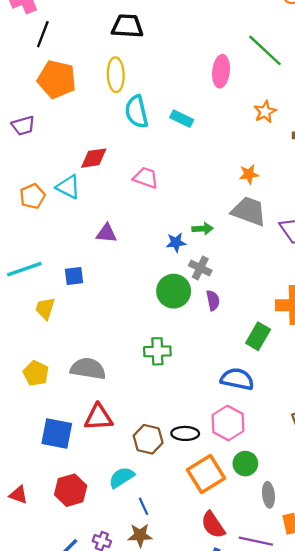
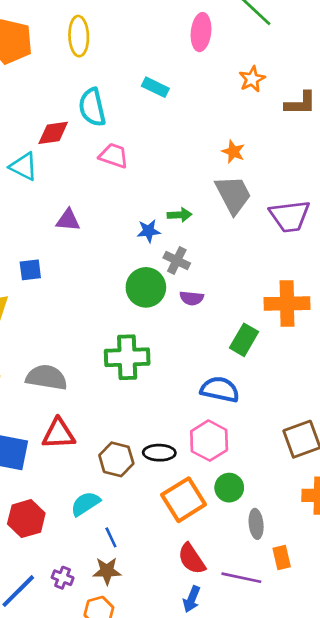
cyan semicircle: (137, 112) -> (92, 107), moved
orange star: (249, 174) -> (233, 152), turned 30
gray trapezoid: (249, 211) -> (233, 195), turned 42
purple semicircle: (213, 300) -> (192, 298), turned 108
green cross: (157, 351) -> (127, 357), size x1.4

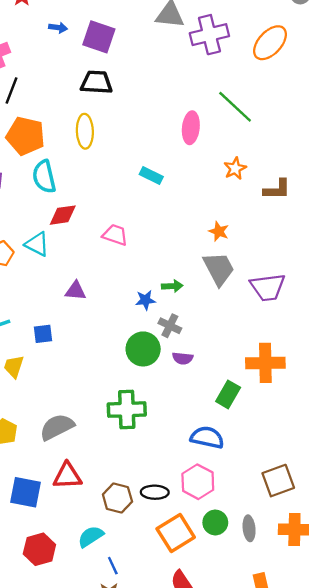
cyan semicircle: (92, 107) -> (44, 177), moved
gray semicircle: (46, 377) -> (57, 427), turned -36
gray ellipse: (256, 524) -> (249, 528), moved

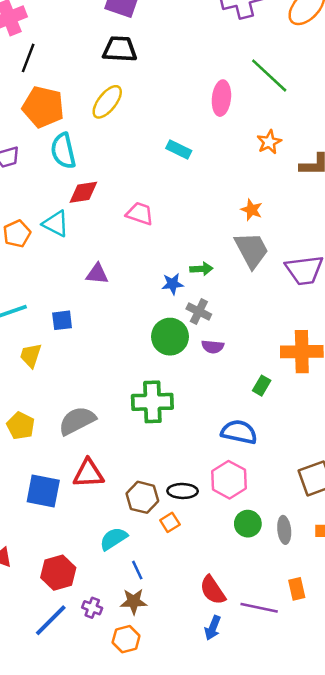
yellow ellipse: (85, 131) -> (107, 102), turned 40
green rectangle: (228, 394) -> (262, 386), size x0.7
orange square: (176, 533) -> (170, 522), moved, size x0.5
red hexagon: (39, 549) -> (58, 573), moved

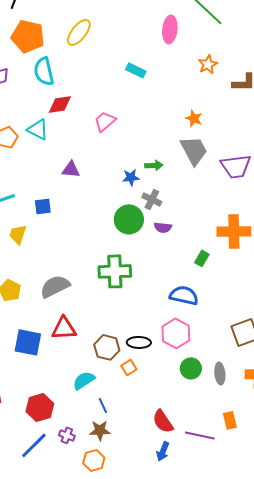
pink trapezoid: (140, 214) -> (105, 121), turned -60

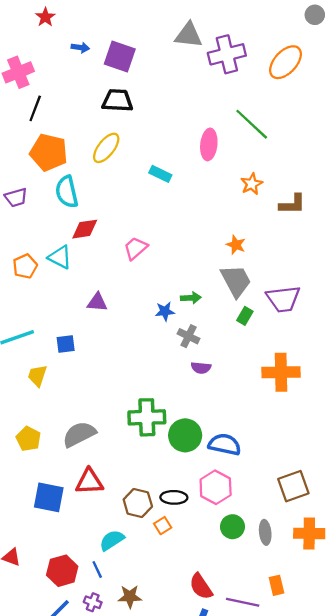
cyan rectangle: (136, 70) -> (160, 174), moved
green circle: (129, 219) -> (185, 435), moved
green rectangle: (202, 258) -> (245, 316), moved
blue line: (103, 405) -> (97, 570), moved

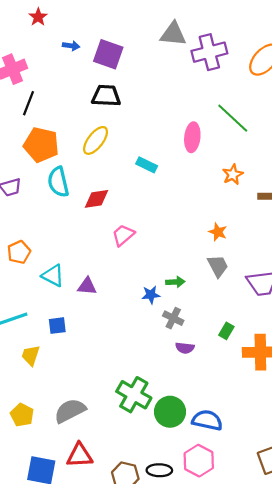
red diamond: (85, 229) -> (97, 199), moved
cyan triangle: (60, 257) -> (53, 276), moved
gray trapezoid: (236, 281) -> (218, 266), size x0.7
green rectangle: (245, 316) -> (226, 331), moved
green cross: (147, 417) -> (134, 395), turned 32

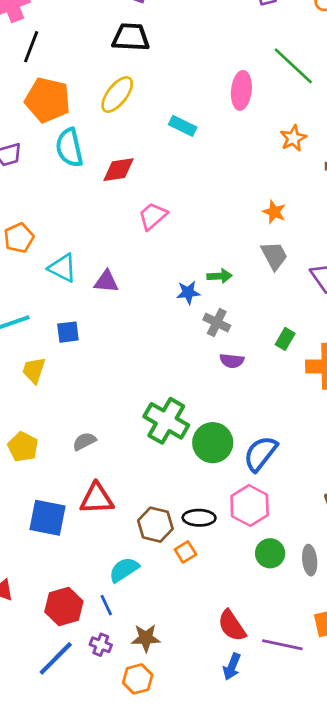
gray semicircle: (70, 411) -> (84, 441), size x0.6
blue semicircle: (207, 420) -> (261, 454), turned -64

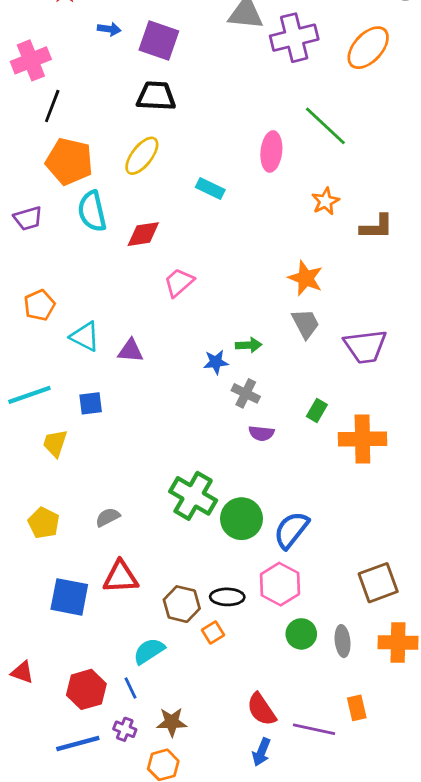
orange star: (274, 212) -> (306, 278), size x1.4
blue line: (56, 658) -> (78, 744), turned 30

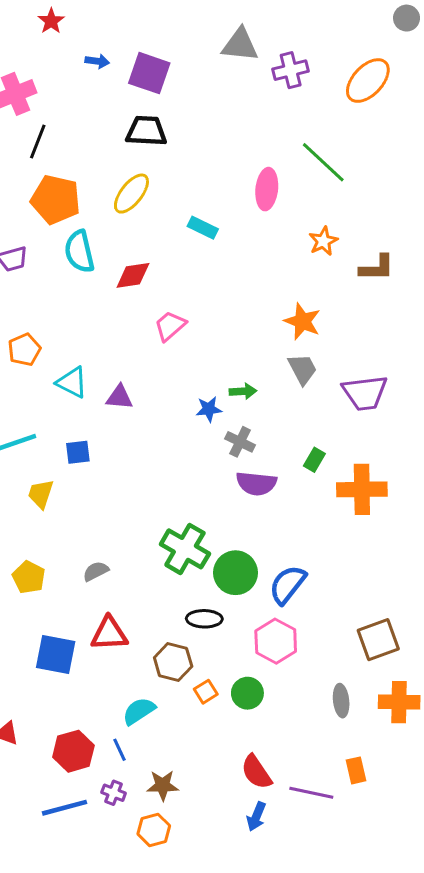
purple cross: (294, 38) -> (291, 70), size x0.7
purple semicircle: (261, 433) -> (256, 483), size x1.5
black ellipse: (227, 597) -> (204, 619), moved
green circle: (301, 634) -> (247, 693), moved

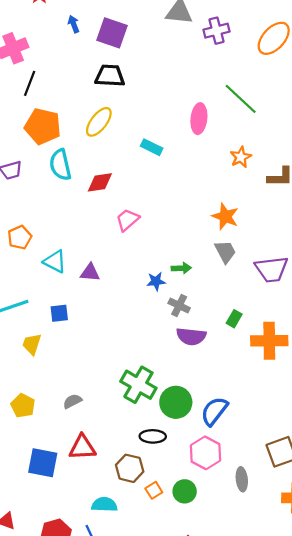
blue arrow: (97, 61) -> (74, 24), turned -119
gray ellipse: (341, 701) -> (242, 479), moved
cyan semicircle: (139, 711) -> (104, 505), turned 35

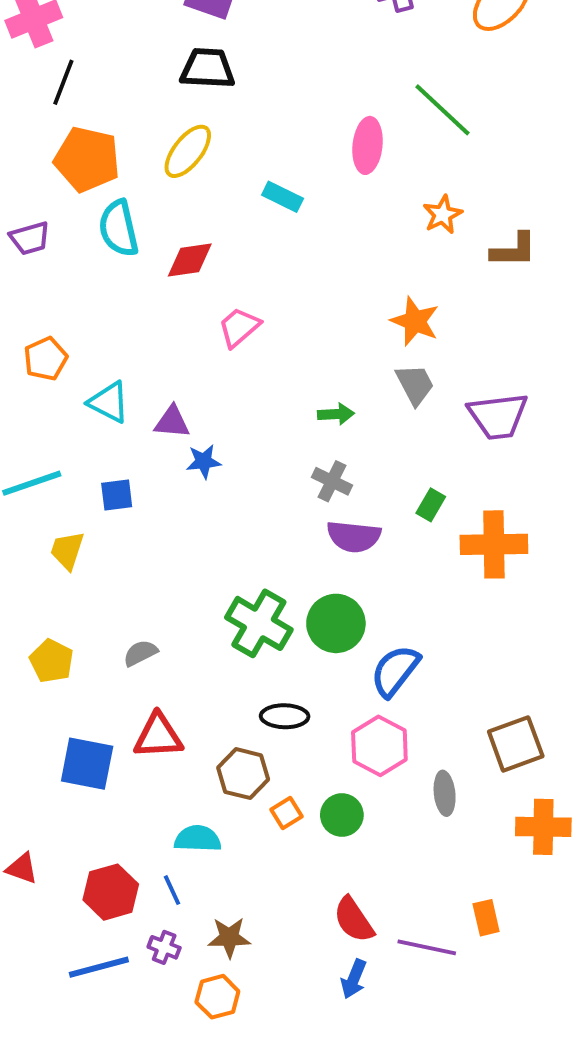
blue star: (156, 281) -> (204, 461), moved
green circle: (176, 402) -> (336, 623), moved

